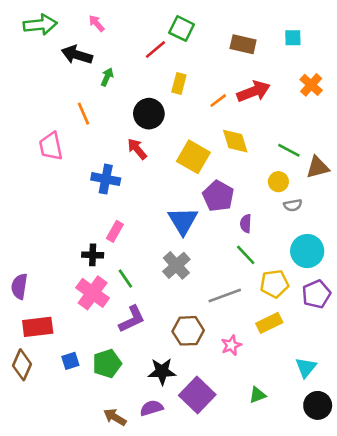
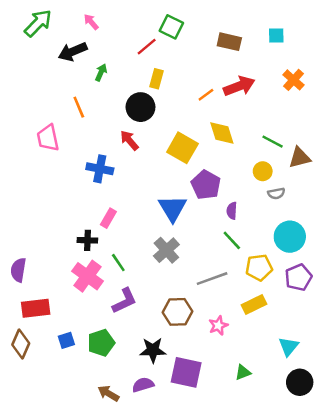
green arrow: (40, 25) -> (38, 23), turned -40
black arrow: (77, 55) -> (73, 52), turned -40
yellow rectangle: (179, 84) -> (157, 79), moved
purple square: (197, 395) -> (186, 372), turned -32

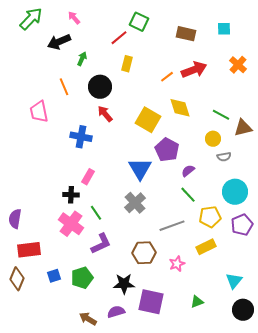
black circle: (140, 107) -> (100, 87), moved
purple semicircle: (232, 211) -> (188, 171), turned 48

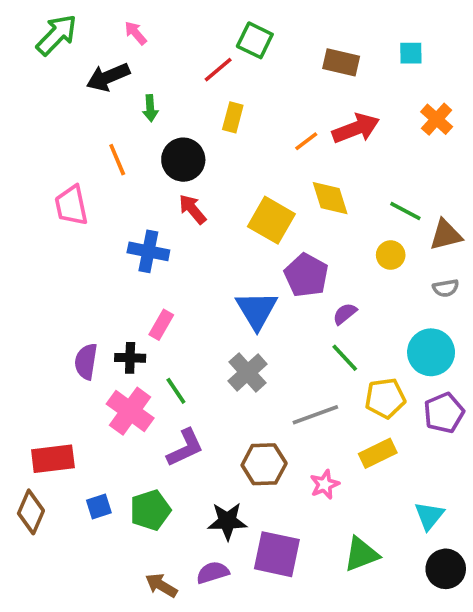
green arrow: (82, 59) -> (150, 108), turned 152
gray semicircle: (224, 157) -> (446, 288), moved
purple semicircle: (15, 219) -> (86, 361), moved
green triangle: (197, 302) -> (361, 554), size x1.5

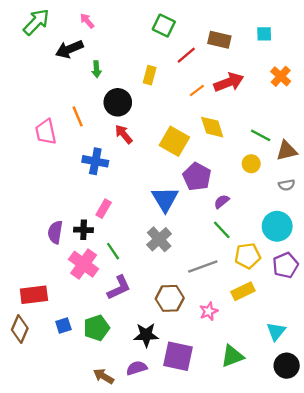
red line: (218, 70) -> (186, 55), moved
orange line: (117, 160) -> (78, 116), moved

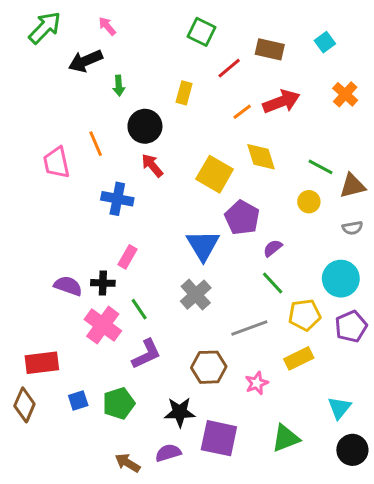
cyan square: (264, 34) -> (325, 42), turned -35
purple semicircle: (55, 232) -> (68, 286), turned 100

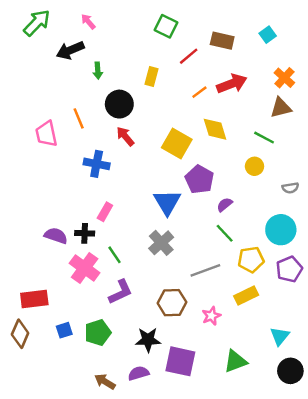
brown triangle: (352, 186) -> (281, 108), moved

